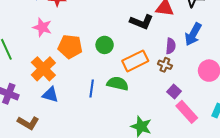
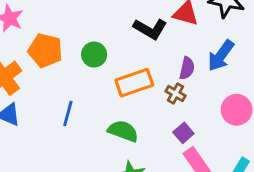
green semicircle: (118, 84) -> (123, 131), moved

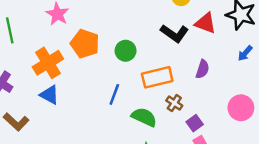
blue arrow: (221, 56) -> (245, 53), moved, size x0.6
brown cross: (176, 94) -> (174, 103), moved
blue line: (68, 114) -> (114, 94), moved

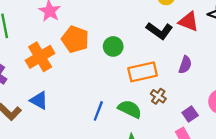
blue line: (114, 94) -> (98, 111), moved
blue triangle: (49, 95) -> (39, 100), moved
purple square: (195, 123) -> (190, 114), moved

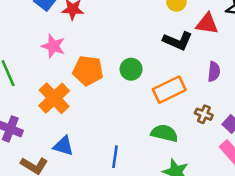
brown cross: (158, 96) -> (204, 114), moved
blue line: (98, 111) -> (115, 157), moved

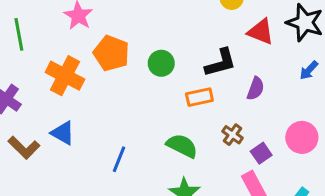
black L-shape: (178, 41) -> (221, 63), moved, turned -52
orange rectangle: (169, 90) -> (199, 97), size x0.7
orange cross: (54, 98) -> (65, 76), turned -32

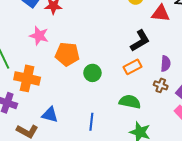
green circle: (161, 63) -> (92, 73), moved
orange cross: (65, 76) -> (27, 78), moved
purple semicircle: (256, 88) -> (166, 64), moved

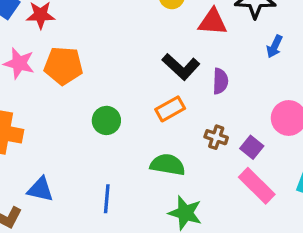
black L-shape: (140, 41) -> (181, 67), turned 75
orange pentagon: (67, 54) -> (63, 66), moved
purple semicircle: (166, 64) -> (220, 81), moved

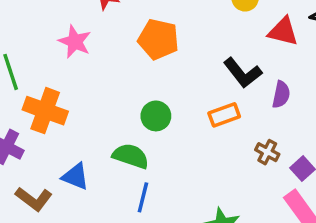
orange pentagon: (63, 66) -> (158, 39), moved
green semicircle: (168, 165) -> (131, 156), moved

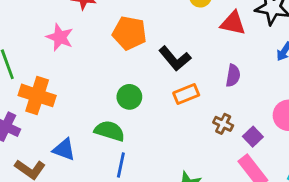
black L-shape: (243, 73) -> (175, 59), moved

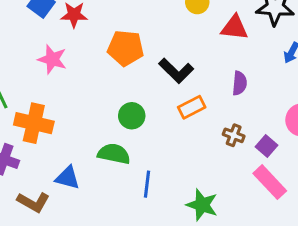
blue line: (121, 165) -> (147, 184), moved

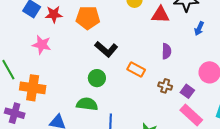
orange pentagon: (126, 48) -> (88, 18), moved
black L-shape: (176, 71) -> (106, 49), moved
orange rectangle: (192, 107) -> (136, 70), turned 60

